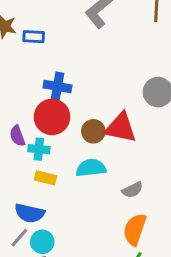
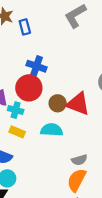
blue rectangle: (34, 37) -> (25, 27), turned 63
gray semicircle: (132, 190) -> (79, 160), moved

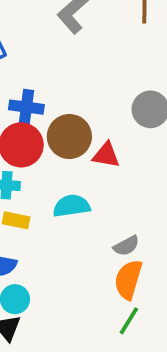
brown circle: (58, 103) -> (69, 137), moved, size x1.5
red triangle: (78, 104) -> (106, 155), size x0.7

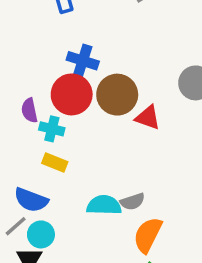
cyan semicircle: (72, 206) -> (104, 205), moved
gray semicircle: (126, 246) -> (132, 202), moved

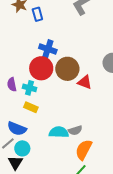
purple semicircle: (29, 110) -> (12, 84), moved

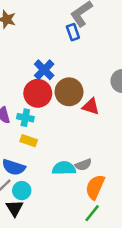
blue rectangle: (37, 14) -> (73, 32), moved
blue cross: (48, 49) -> (44, 70), turned 30

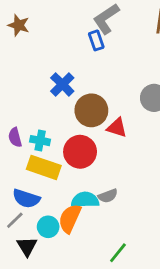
red circle: (38, 93) -> (80, 152), moved
yellow rectangle: (29, 141) -> (44, 167), size x1.6
orange semicircle: (95, 187) -> (70, 218), moved
cyan circle: (22, 191) -> (48, 227), moved

